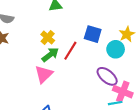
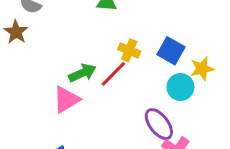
blue square: (93, 34) -> (171, 51), moved
yellow cross: (48, 37) -> (129, 50), moved, turned -32

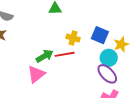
red line: (113, 74) -> (65, 54), turned 42
purple ellipse: (159, 124) -> (107, 74), moved

